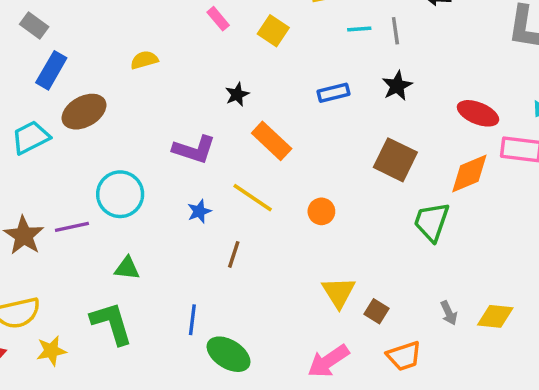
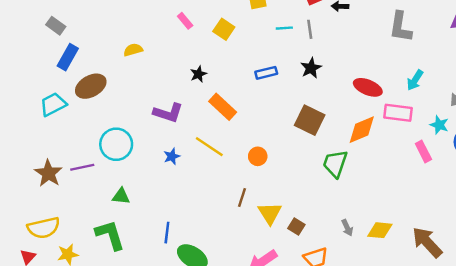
brown line: (234, 254) -> (242, 197), moved

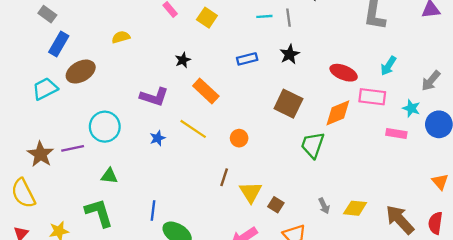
pink rectangle: (423, 151) -> (396, 134), turned -54
yellow semicircle: (44, 228) -> (23, 193), moved, turned 76

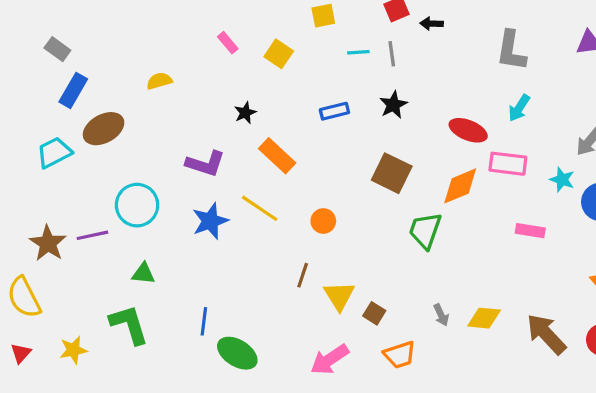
cyan arrow: (388, 66) -> (519, 108), moved
pink rectangle: (396, 134) -> (530, 231), moved
blue star: (158, 138) -> (210, 221), size x1.6

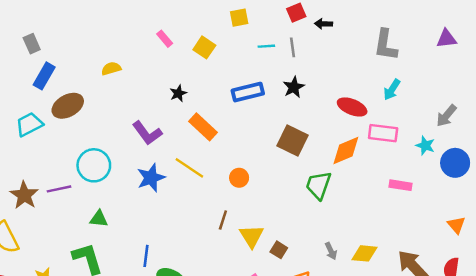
gray rectangle: (57, 49) -> (32, 44), turned 30
blue rectangle: (334, 111) -> (248, 92), size x1.4
purple L-shape: (205, 164) -> (147, 133), turned 36

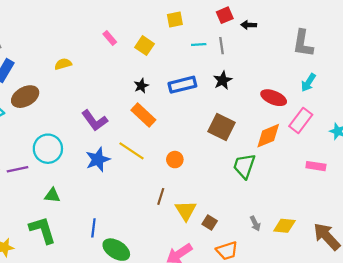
black star: (178, 93) -> (141, 86), moved
pink rectangle: (383, 133) -> (301, 120), turned -60

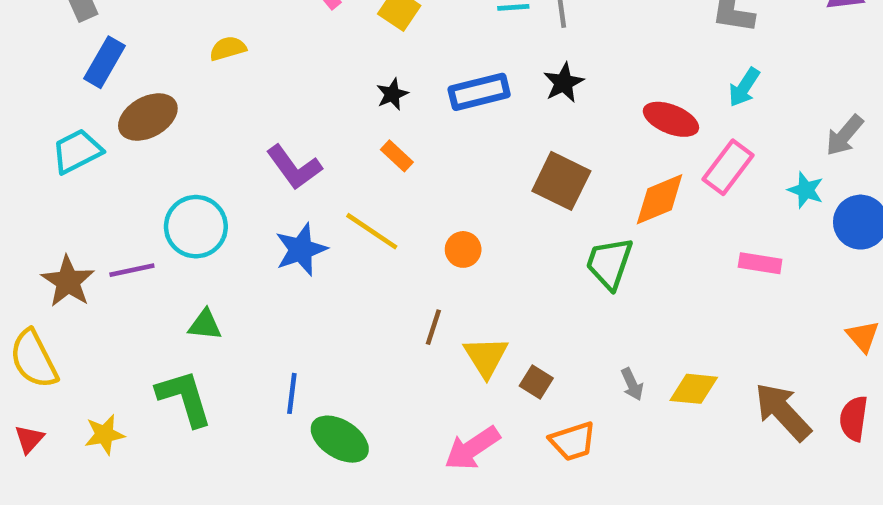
orange rectangle: (143, 115) -> (397, 156), size x0.6

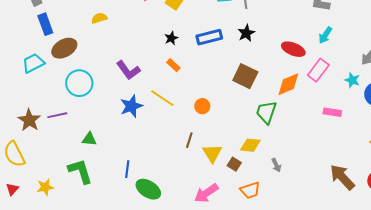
blue rectangle: (105, 62) -> (45, 24), turned -50
cyan circle: (196, 227) -> (79, 83), moved
yellow diamond: (694, 389) -> (250, 145), moved

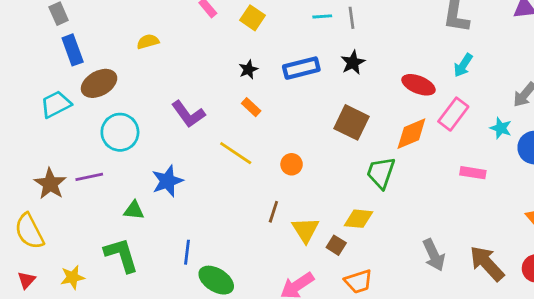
blue star: (131, 106) -> (167, 181), moved
gray arrow: (276, 165) -> (434, 255), moved, size x1.6

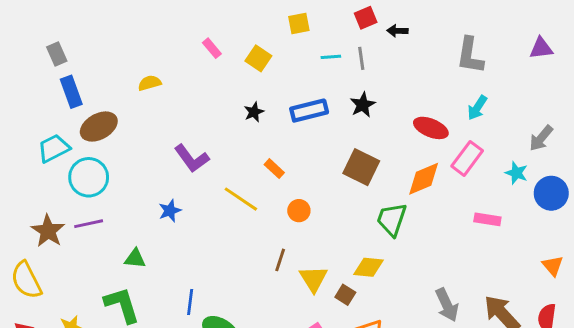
orange rectangle: (251, 107) -> (274, 169), moved
cyan circle: (120, 132) -> (89, 177), moved
blue star: (167, 181) -> (170, 211), moved, size x0.7

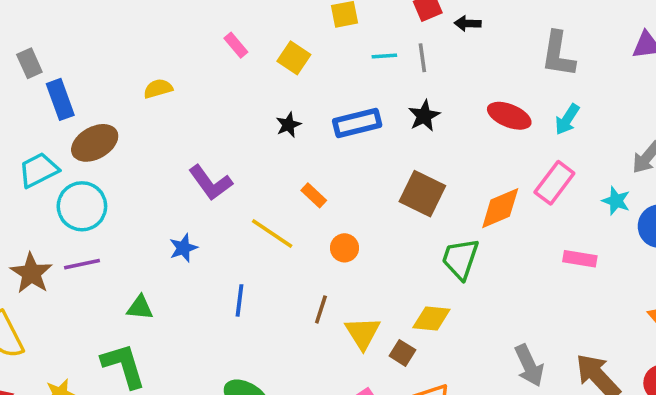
gray rectangle: (57, 54) -> (29, 63), moved
red ellipse: (431, 128) -> (509, 116), moved
blue line: (190, 302) -> (239, 300), moved

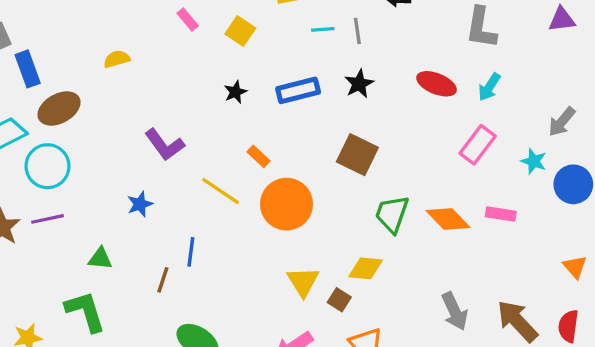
orange diamond: (500, 208) -> (448, 219), moved, turned 69
orange circle: (344, 248) -> (287, 204), size x2.0
brown line: (321, 309) -> (163, 280), moved

